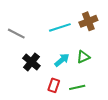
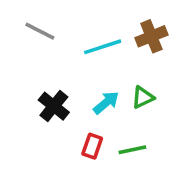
gray line: (16, 34) -> (40, 31), moved

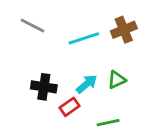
black cross: (54, 106) -> (44, 87), turned -30
red rectangle: (92, 146) -> (70, 107), moved, turned 36

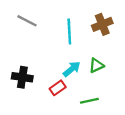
cyan line: (84, 38) -> (69, 31), turned -75
black cross: (44, 87) -> (22, 77), moved

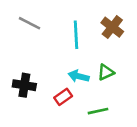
brown cross: (102, 24) -> (112, 27), turned -30
cyan arrow: (72, 69) -> (79, 76), turned -126

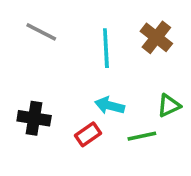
green triangle: (106, 72) -> (169, 106), moved
green line: (98, 111) -> (142, 136), moved

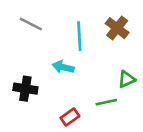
cyan arrow: (110, 106) -> (63, 67), moved
red rectangle: (88, 134) -> (70, 117), moved

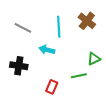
gray line: (31, 24) -> (23, 28), moved
red rectangle: (70, 117) -> (52, 87), turned -32

